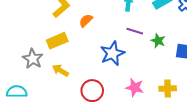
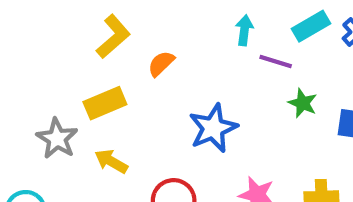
purple line: (135, 31) -> (276, 61), moved

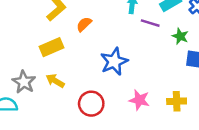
green star: (303, 103) -> (180, 36), moved
gray star: (57, 139) -> (24, 82), moved

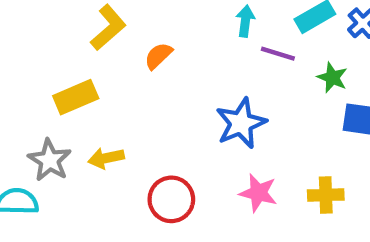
yellow rectangle: (52, 47) -> (76, 97), moved
blue star: (114, 62) -> (241, 123), moved
yellow arrow: (55, 81) -> (106, 158), turned -42

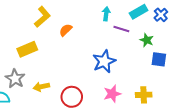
yellow arrow: (106, 158) -> (41, 87), moved
pink star: (258, 193) -> (112, 94), turned -30

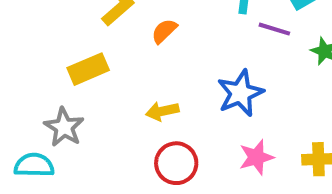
yellow arrow: (41, 87) -> (162, 111), moved

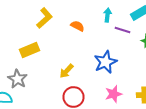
orange semicircle: (164, 31) -> (78, 26), moved, turned 72
yellow arrow: (162, 111) -> (66, 71), turned -35

